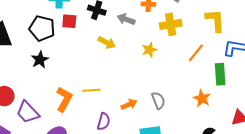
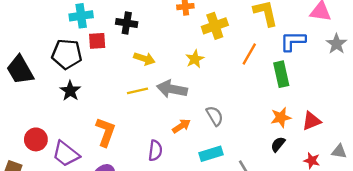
gray arrow: (126, 19) -> (172, 89), moved, size x1.4
yellow line: (91, 90) -> (137, 91), moved
orange star: (202, 98) -> (281, 117), moved, turned -30

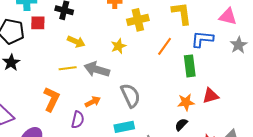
gray semicircle: (215, 116) -> (130, 95), size x1.4
red triangle: (311, 121) -> (211, 96), moved
orange arrow: (181, 126) -> (93, 102), moved
orange L-shape: (106, 132) -> (51, 99), moved

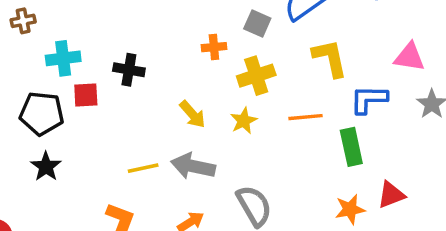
yellow arrow: (76, 42) -> (192, 114), moved, turned 30
yellow star: (118, 46) -> (244, 121), moved
orange line: (165, 46) -> (305, 117), turned 54

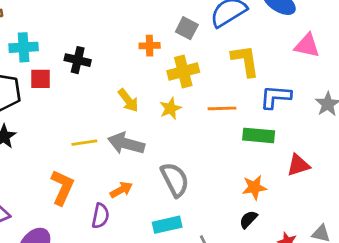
pink triangle: (409, 57) -> (307, 46), moved
green rectangle: (351, 147) -> (259, 135), turned -76
red triangle: (391, 195) -> (298, 165), moved

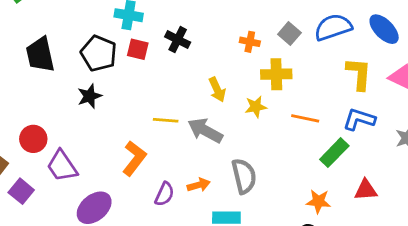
yellow L-shape: (245, 61) -> (359, 74), moved
green rectangle: (259, 135) -> (334, 153), turned -64
orange arrow: (121, 190) -> (199, 185), moved

